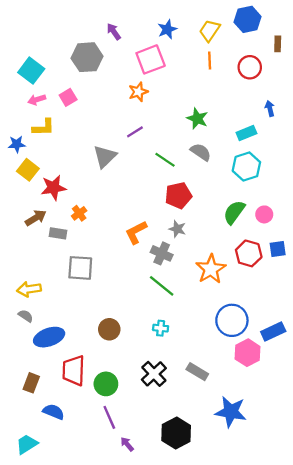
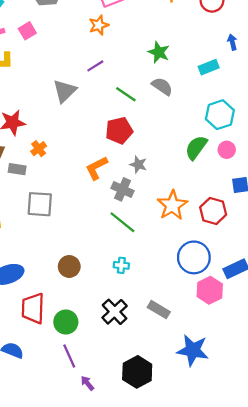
cyan hexagon: (246, 166) -> (220, 115), moved
red pentagon: (178, 195) -> (119, 131), moved
red hexagon: (249, 253) -> (213, 211), moved

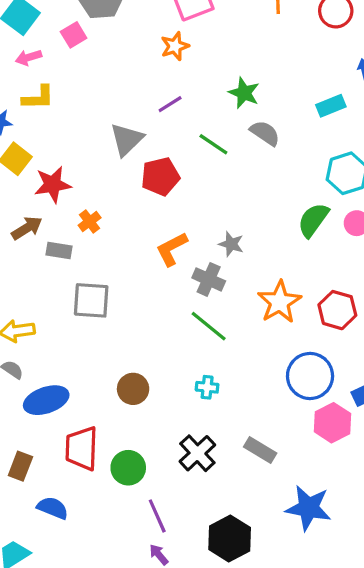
pink square: (27, 31) -> (74, 35), moved
green star: (159, 52) -> (244, 93), moved
red pentagon: (119, 131) -> (160, 176), moved
purple line: (69, 356) -> (157, 516), moved

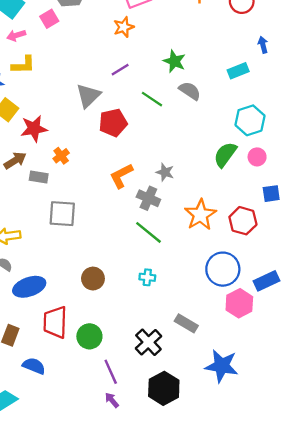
black cross: (197, 453) -> (148, 342), moved

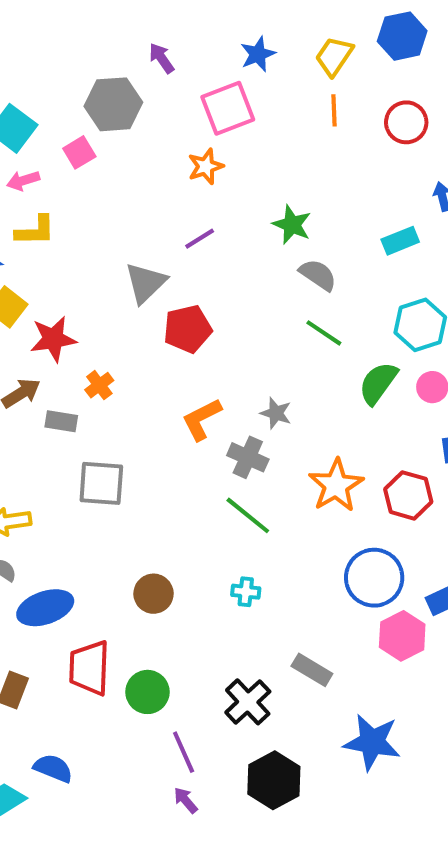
green line: (152, 99) -> (324, 333), moved
blue semicircle: (34, 366) -> (53, 768), moved

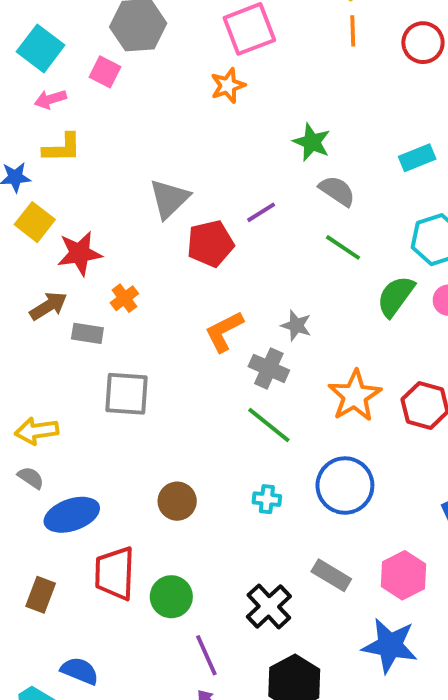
pink square: (79, 152) -> (105, 72), turned -32
purple line: (200, 239) -> (261, 212), moved
blue circle: (374, 578) -> (345, 486), moved
pink hexagon: (402, 636) -> (403, 575), moved

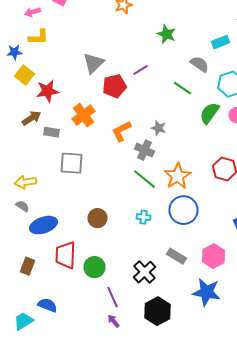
gray semicircle: (337, 191) -> (200, 64), moved
orange cross: (124, 298) -> (84, 115), moved, size x1.6
orange star: (355, 396) -> (178, 176), moved

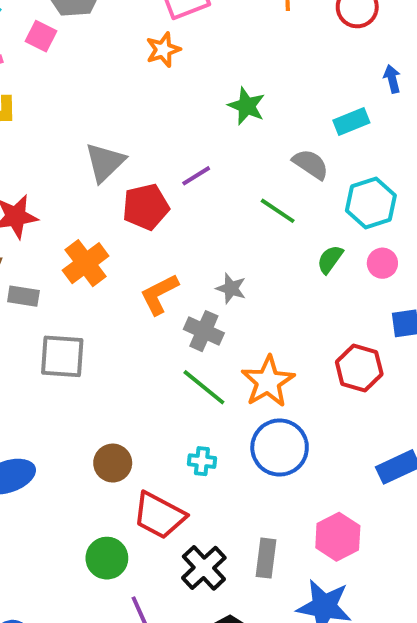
green semicircle: (210, 113) -> (330, 259), size x0.7
red trapezoid: (66, 255) -> (159, 515), moved, turned -64
gray rectangle: (176, 256) -> (266, 558), moved, turned 66

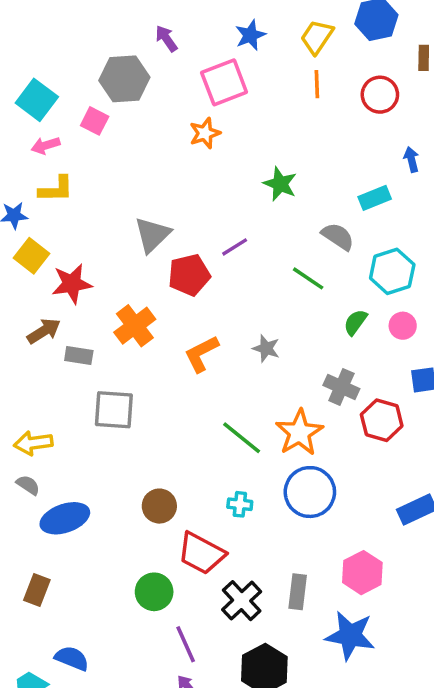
gray cross: (204, 331) -> (341, 387), moved

